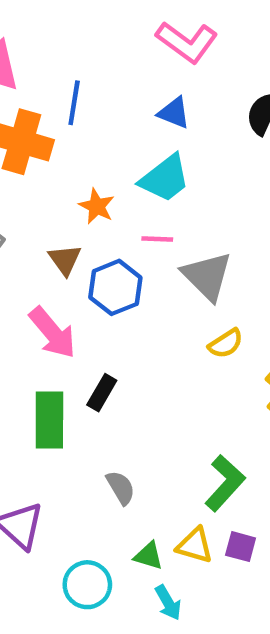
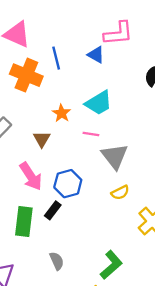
pink L-shape: (187, 42) -> (118, 33), turned -48
blue line: (74, 103) -> (56, 58), turned -30
blue triangle: (174, 113) -> (96, 55), moved
blue hexagon: (115, 287) -> (68, 184), moved

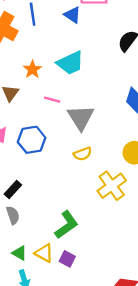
pink line: (91, 134) -> (52, 100), moved
black rectangle: (53, 210) -> (13, 189), moved

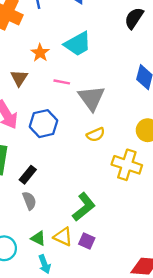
yellow cross: (112, 186) -> (127, 165), turned -32

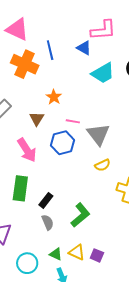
cyan trapezoid: (78, 44) -> (103, 73), moved
blue hexagon: (43, 124) -> (63, 143), moved
green L-shape: (84, 207) -> (80, 215), moved

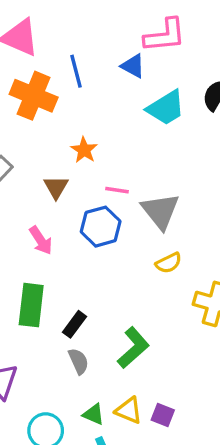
pink arrow: (27, 150) -> (41, 240), size x0.7

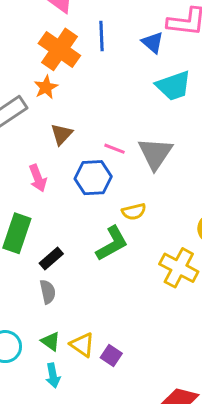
orange star: (84, 150) -> (46, 87), moved
gray triangle: (160, 211) -> (155, 154), moved
yellow semicircle: (169, 263) -> (134, 212), moved
green L-shape: (133, 348) -> (112, 243), moved

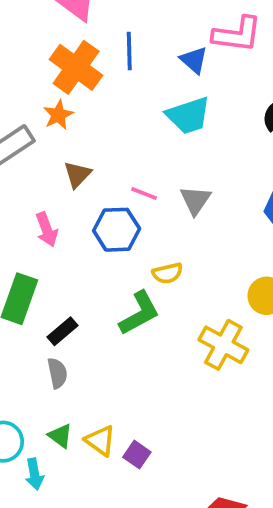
cyan trapezoid: (174, 86) -> (188, 115), moved
gray triangle: (155, 154) -> (195, 200), size x0.7
cyan arrow: (53, 376) -> (34, 474), moved

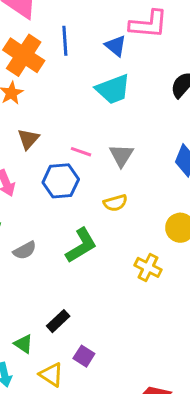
yellow semicircle: (168, 273) -> (115, 203), moved
black rectangle: (62, 331) -> (58, 321), moved
yellow cross: (223, 345) -> (148, 267), size x0.7
gray semicircle: (57, 373) -> (25, 250), moved, turned 75
yellow triangle: (100, 441) -> (51, 375), moved

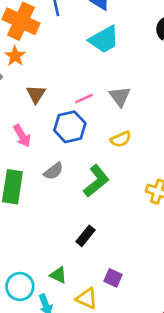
pink line: (81, 152) -> (84, 99), turned -36
gray semicircle: (25, 250) -> (53, 171), moved
black rectangle: (58, 321) -> (85, 236), moved

